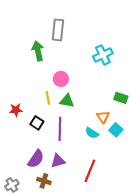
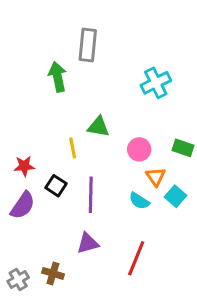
pink circle: (61, 79) -> (139, 149), moved
green triangle: (67, 101) -> (98, 127), moved
purple semicircle: (36, 159) -> (23, 205), moved
brown cross: (44, 181) -> (53, 273), moved

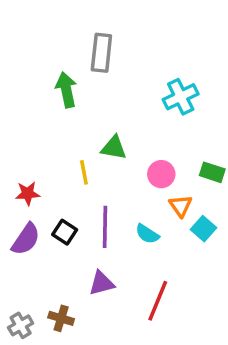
black square: (56, 186) -> (65, 232), moved
cyan semicircle: (139, 201) -> (147, 234), moved

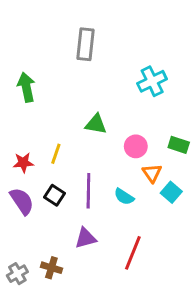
green arrow: (66, 90) -> (26, 87), moved
yellow line: (84, 172) -> (56, 154), moved, turned 30
purple semicircle: (26, 239) -> (22, 201), turned -68

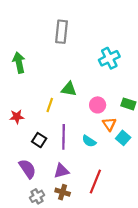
yellow line: (56, 154) -> (50, 105), moved
purple semicircle: (22, 201) -> (27, 169), moved
brown cross: (51, 268) -> (63, 192), moved
gray cross: (17, 274) -> (37, 196), moved

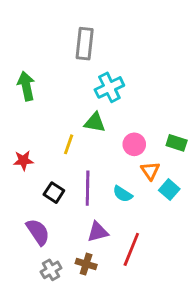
cyan cross: (109, 58) -> (109, 87), moved
purple triangle: (61, 171) -> (98, 232), moved

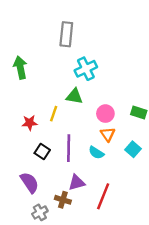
red star: (23, 160) -> (30, 123), moved
orange triangle: (150, 171) -> (108, 134), moved
brown cross: (86, 264) -> (63, 200), moved

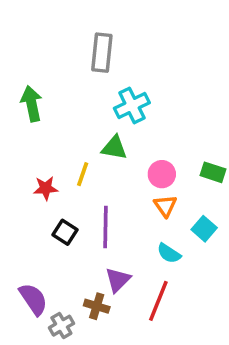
cyan semicircle: (96, 153) -> (169, 253), moved
purple semicircle: (30, 183) -> (33, 299), moved
purple triangle: (77, 183) -> (118, 280), turned -30

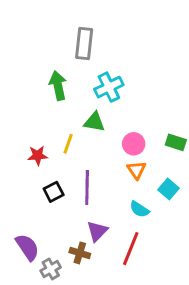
green arrow: (32, 104) -> (58, 86), moved
black square: (65, 232) -> (54, 192), turned 30

